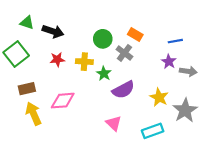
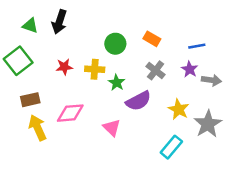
black arrow: (53, 31) -> (59, 22), moved, turned 90
gray cross: (124, 53) -> (155, 70), moved
pink triangle: (114, 123) -> (112, 128), moved
cyan rectangle: (153, 131) -> (171, 147), turned -30

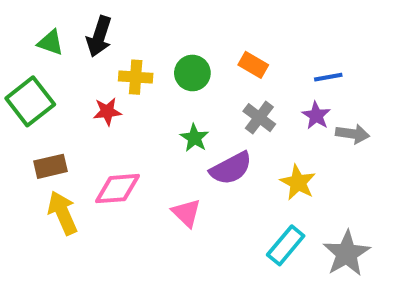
yellow cross: (95, 69) -> (136, 77), moved
gray star: (208, 124) -> (347, 253), moved

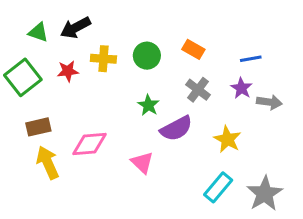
black arrow: (99, 36) -> (76, 28), turned 44
red star: (107, 112) -> (68, 71), moved

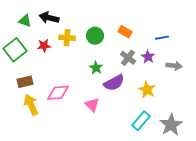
black arrow: (76, 28) -> (49, 18), turned 42
purple star: (241, 88) -> (148, 57), moved

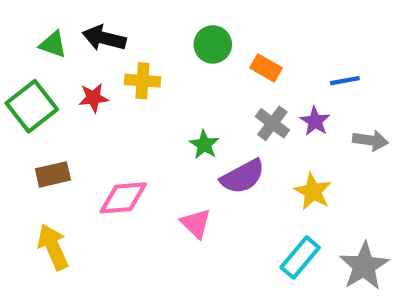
green circle: (95, 36) -> (213, 44), moved
yellow arrow: (31, 105) -> (53, 247), moved

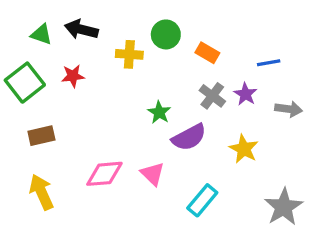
yellow cross: (142, 81) -> (129, 54), moved
pink diamond: (123, 198) -> (104, 174), moved
cyan rectangle: (300, 258) -> (202, 200), moved

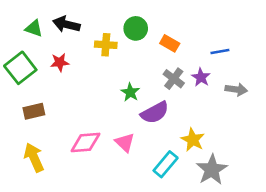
yellow star: (244, 149) -> (193, 140), moved
gray star: (284, 207) -> (212, 170), moved

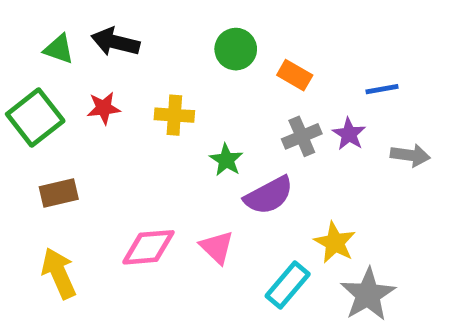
yellow cross: (106, 45) -> (174, 115), moved
gray cross: (174, 79) -> (302, 136), turned 30

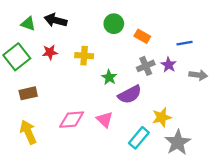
yellow star: (335, 243) -> (162, 117), turned 30

